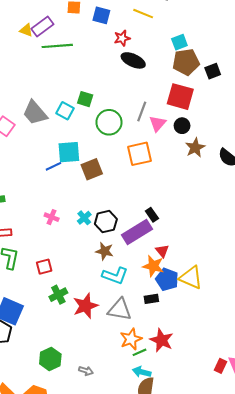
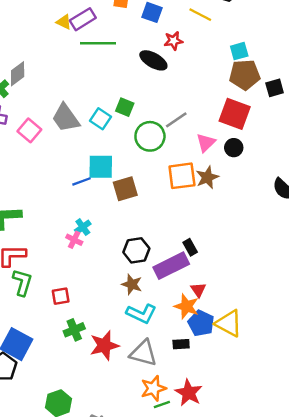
black ellipse: (133, 60) -> (153, 60), moved
gray line: (142, 111) -> (176, 120), moved, turned 30
brown star: (195, 148) -> (207, 177), moved
cyan cross: (84, 218) -> (83, 227), moved

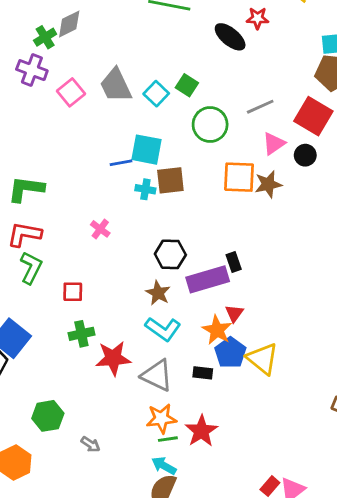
gray line: (176, 120) -> (260, 107), moved
cyan cross: (83, 227) -> (145, 189), moved, turned 35

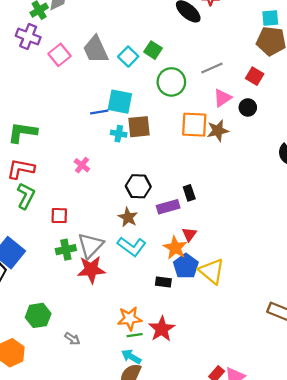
red square: (313, 116) -> (255, 76), size x0.6
purple rectangle: (208, 279) -> (168, 207), size x0.7
gray triangle: (157, 375) -> (90, 245), moved, turned 48

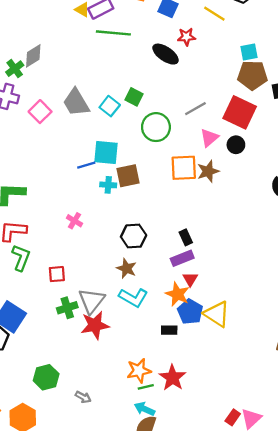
red square: (255, 76) -> (240, 112), size x1.8
purple rectangle: (168, 207) -> (182, 258), moved

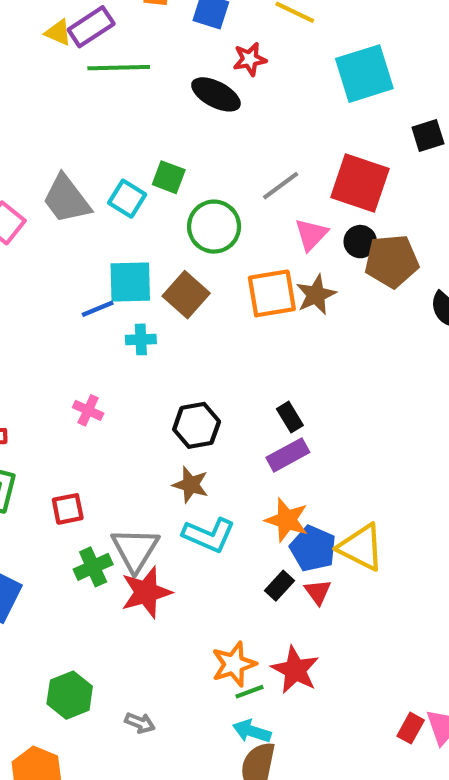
cyan square: (249, 52) -> (364, 74), size x1.8
brown pentagon: (252, 75) -> (392, 261), moved
brown square: (128, 176) -> (186, 295), moved, turned -30
red triangle: (190, 279) -> (318, 592), moved
black rectangle: (169, 330) -> (279, 586), turned -42

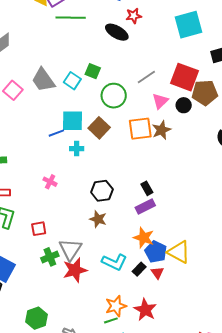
brown pentagon: (392, 261) -> (205, 93), moved
cyan L-shape: (209, 535) -> (114, 262), moved
green line: (249, 692) -> (111, 320), moved

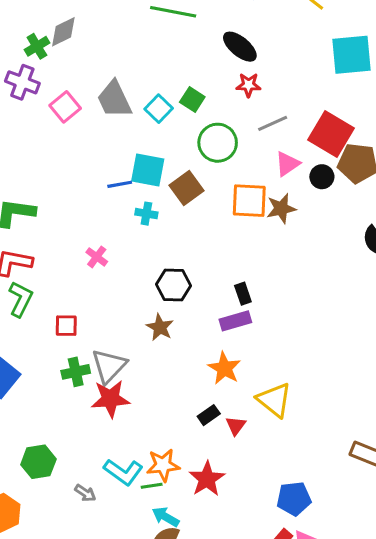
red star: (134, 16) -> (248, 85), moved
blue pentagon: (156, 252) -> (294, 499), moved, turned 30
cyan L-shape: (114, 262) -> (123, 472), moved

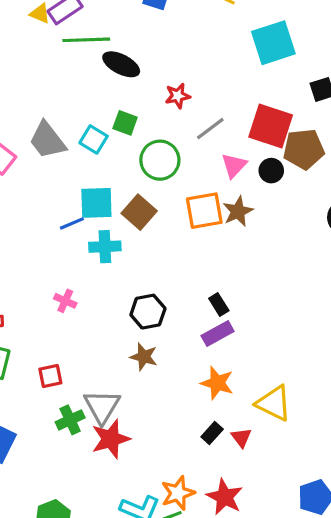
black ellipse: (240, 47) -> (121, 64), moved
cyan cross: (146, 214) -> (105, 247), size x1.4

